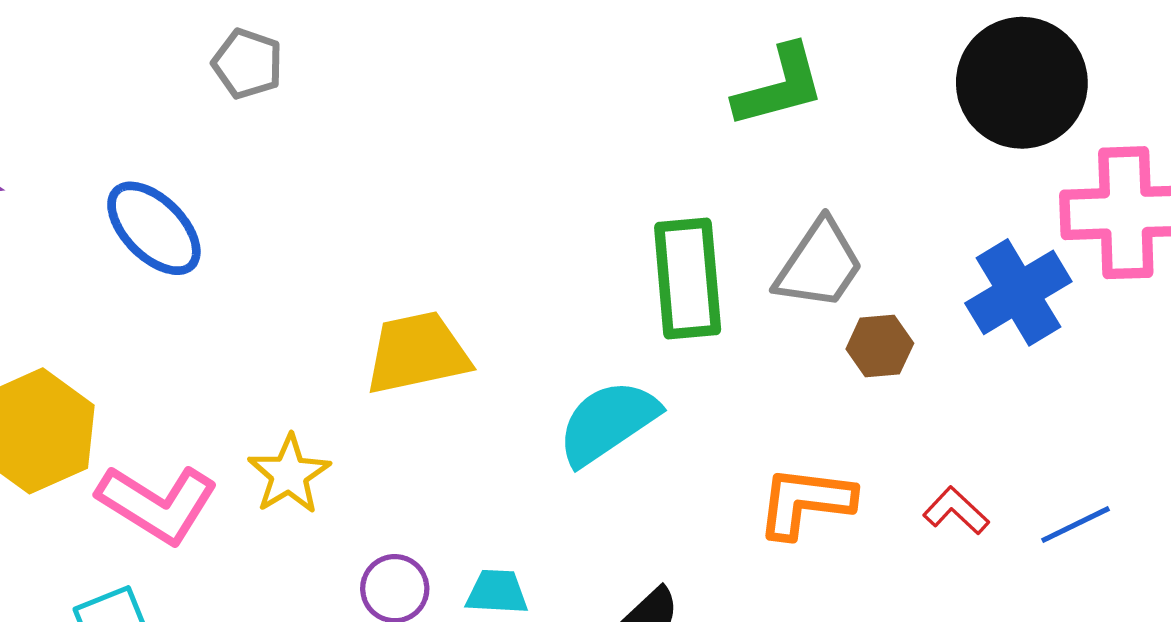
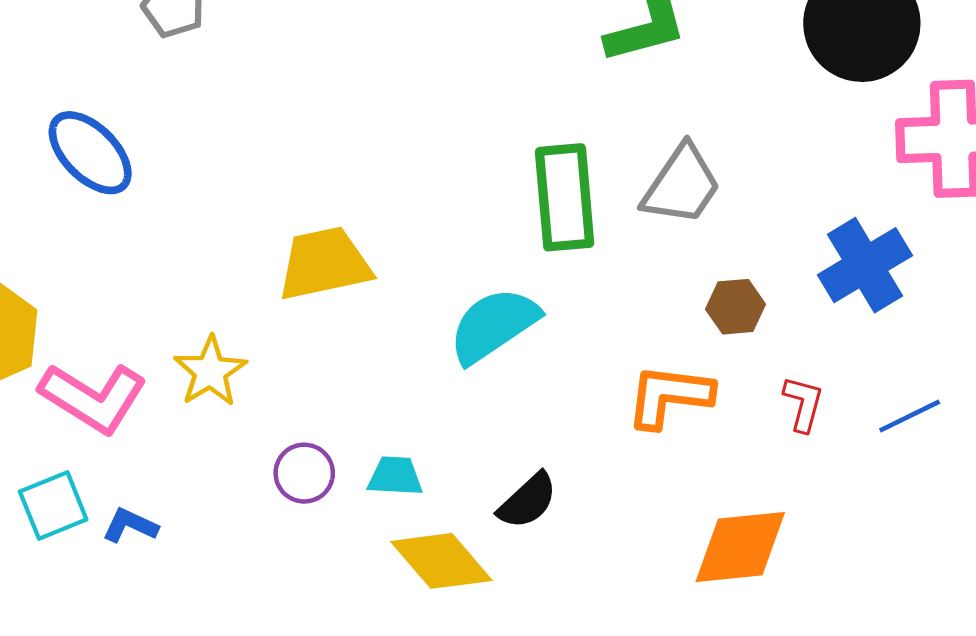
blue cross: (1018, 292) -> (865, 265), moved
brown hexagon: (880, 346) -> (736, 307), moved
red L-shape: (956, 511) -> (803, 404), turned 62

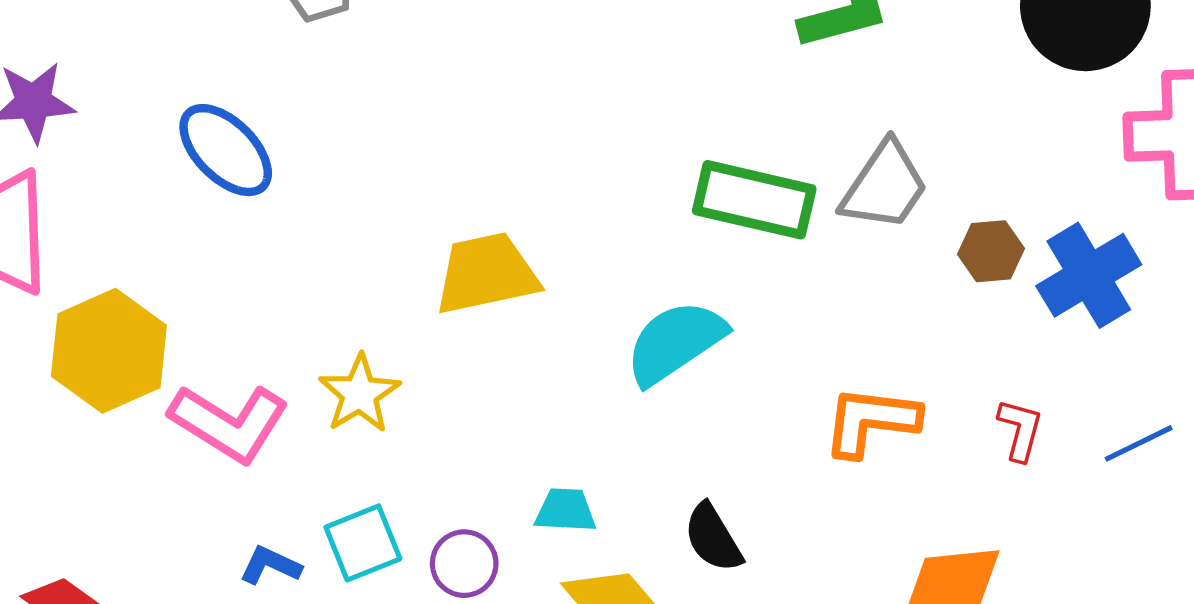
green rectangle: (565, 197) -> (754, 200), turned -72
brown hexagon: (736, 307) -> (991, 251), moved
purple circle: (304, 473) -> (464, 564), moved
black semicircle: (528, 501) -> (713, 538), turned 102
cyan square: (53, 505) -> (363, 543), moved

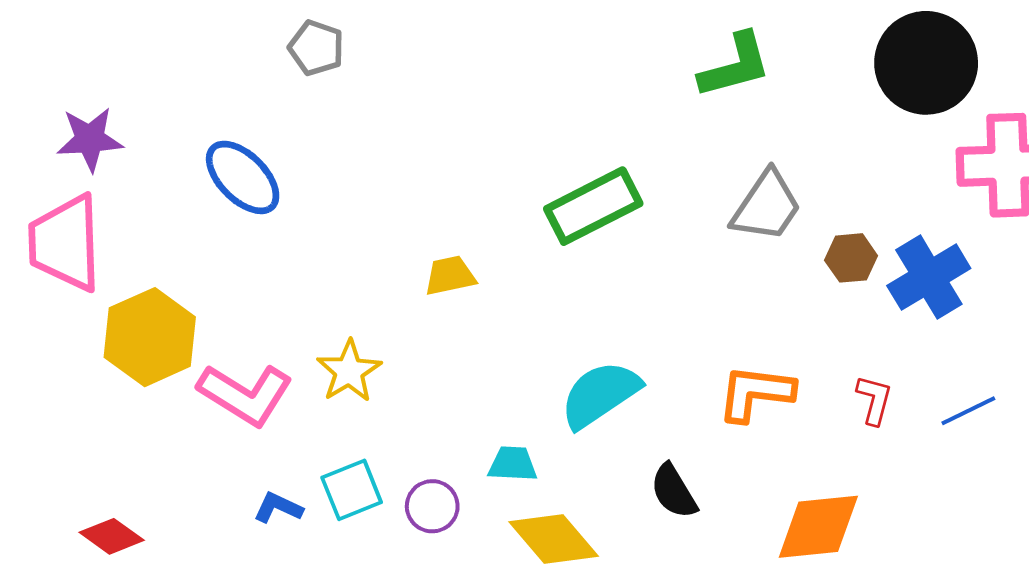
green rectangle: (754, 200) -> (593, 206), moved, turned -40
yellow trapezoid: (486, 274) -> (450, 276), size x0.6
cyan semicircle: (675, 342) -> (600, 394), moved
black semicircle: (713, 538) -> (674, 491), moved

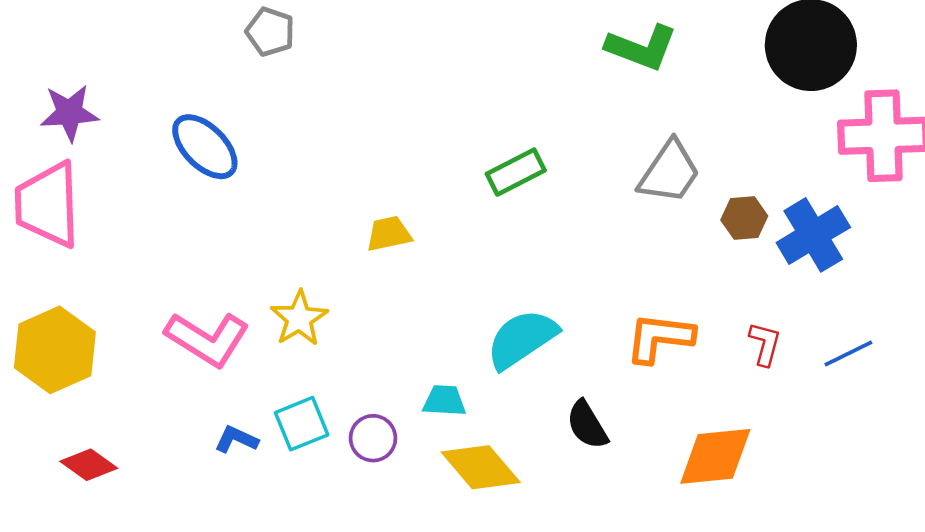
green L-shape: (735, 66) -> (642, 47), turned 36
green rectangle: (593, 206) -> (516, 172), size x0.7
yellow hexagon: (150, 337) -> (55, 350), moved

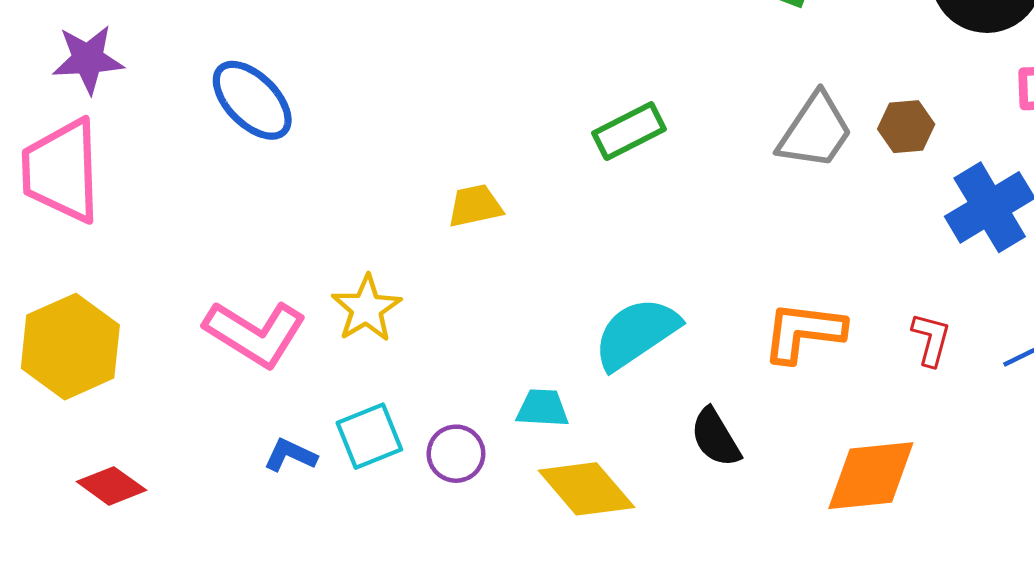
brown hexagon: (744, 218) -> (906, 127), moved

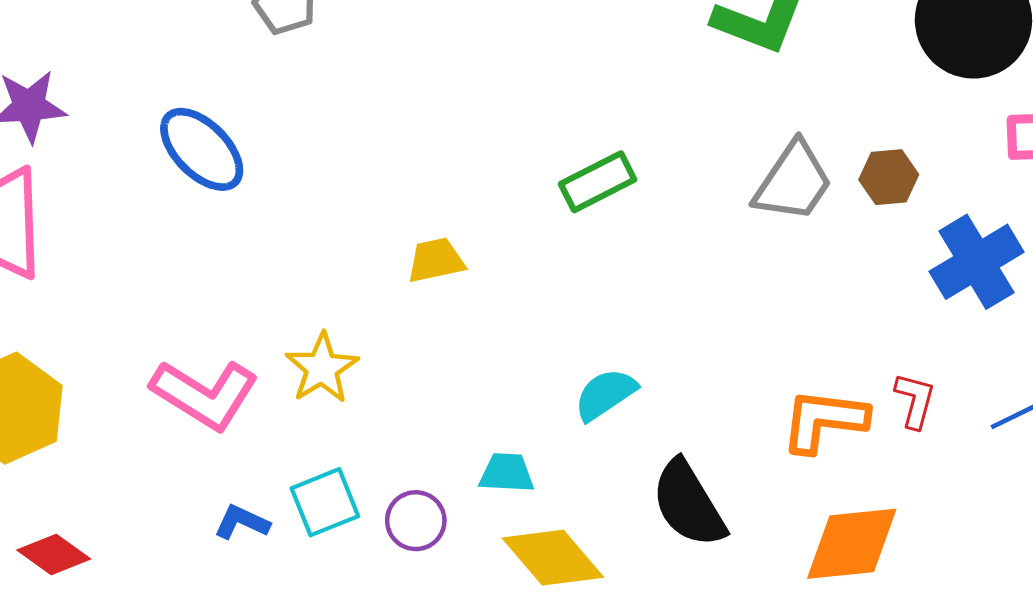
orange L-shape: (803, 332) -> (824, 421), moved
cyan semicircle: (636, 333) -> (605, 394), size x0.7
black semicircle: (716, 438) -> (688, 504), size x1.4

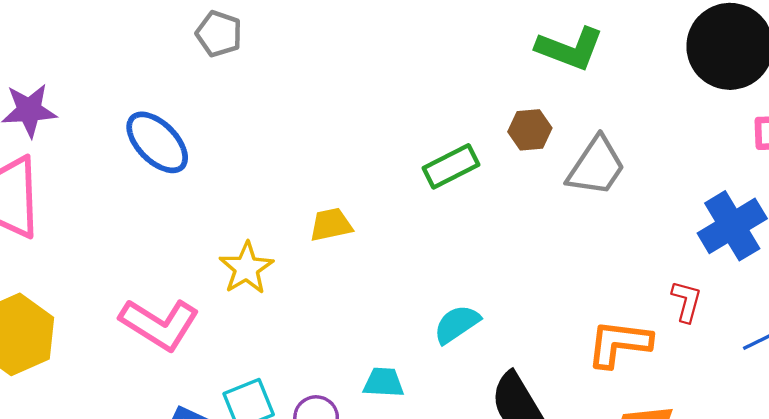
brown hexagon: (889, 177) -> (530, 130), moved
yellow star: (322, 368) -> (246, 268), moved
red L-shape: (915, 400) -> (686, 301), moved

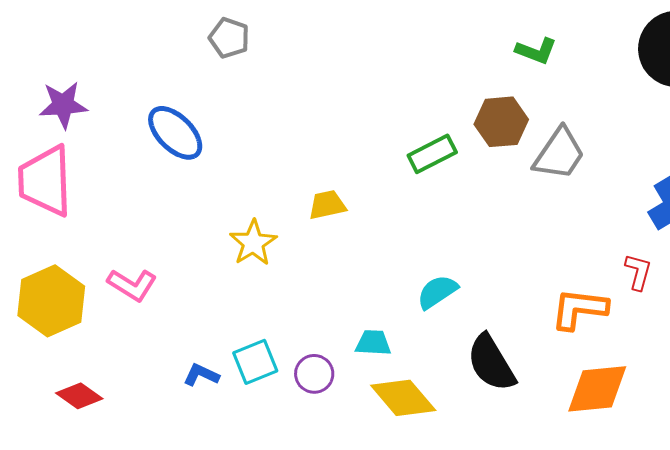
green L-shape: (570, 49) -> (536, 51), size x0.7
brown hexagon: (530, 130) -> (501, 122), size x1.4
pink L-shape: (159, 324) -> (132, 285), moved, size x0.7

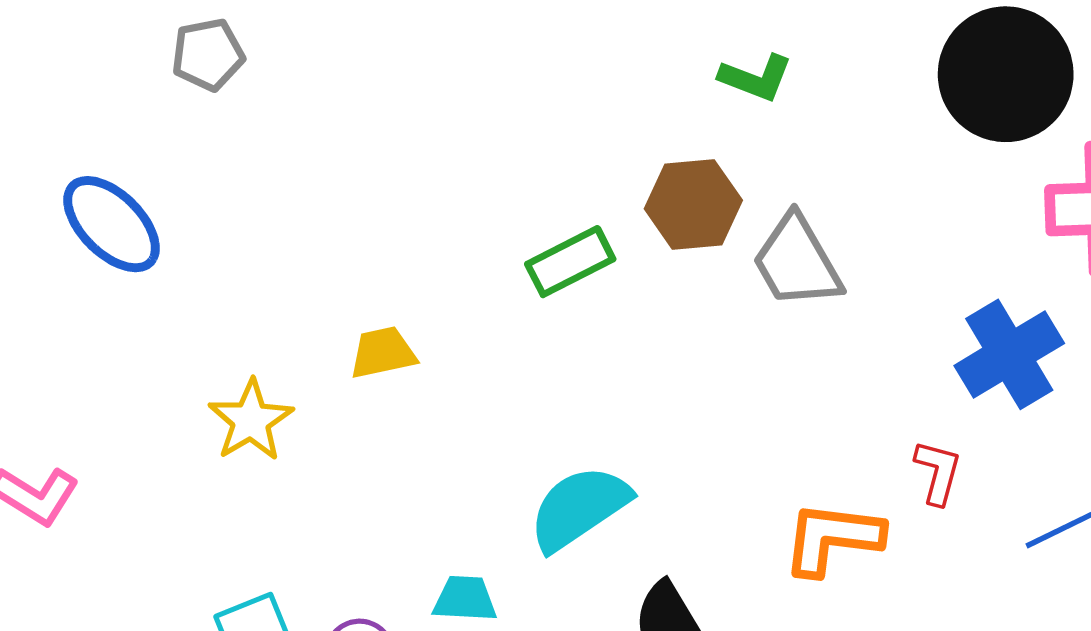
gray pentagon: (229, 38) -> (208, 55), turned -30
gray trapezoid: (559, 154) -> (797, 262), turned 116
cyan semicircle: (437, 292) -> (579, 508), size x1.4

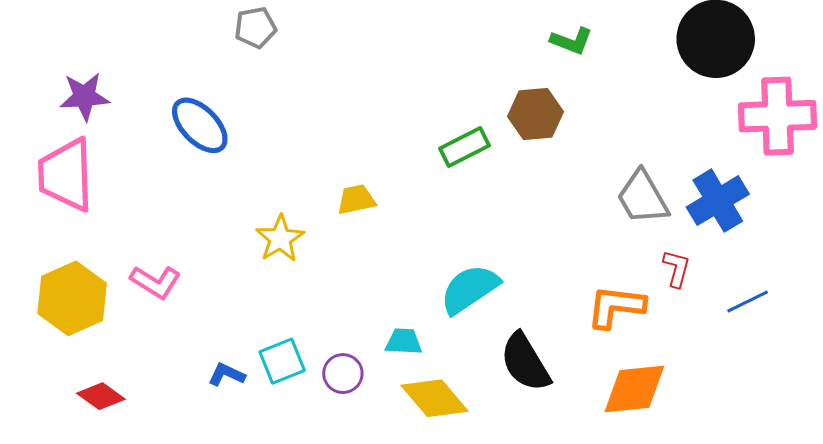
gray trapezoid: (797, 262) -> (643, 197), moved

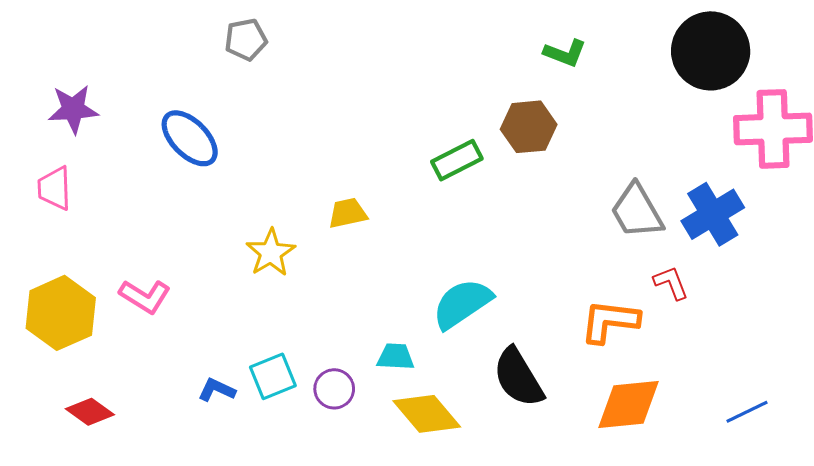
pink trapezoid: (66, 175) -> (54, 188), size x0.6
red L-shape: (677, 268) -> (671, 283), turned -36
blue line: (748, 301) -> (747, 412), moved

